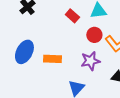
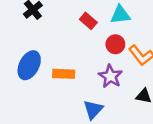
purple star: (90, 61) -> (110, 76), turned -30

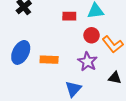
red rectangle: (88, 21) -> (69, 16), turned -40

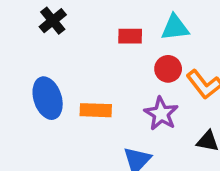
blue ellipse: (21, 52) -> (48, 98), turned -45

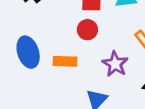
red circle: (168, 69) -> (87, 30), moved

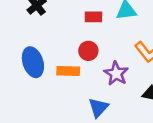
red circle: (87, 30) -> (88, 51), moved

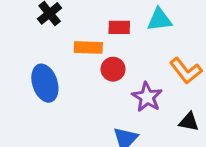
orange rectangle: (68, 71) -> (88, 47), moved

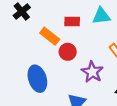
orange rectangle: (88, 47) -> (50, 36), turned 36
blue ellipse: (45, 83) -> (37, 79), moved

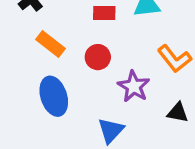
orange rectangle: (50, 36) -> (51, 44), moved

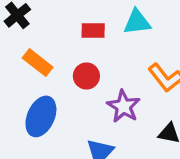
blue ellipse: (54, 96) -> (41, 116), turned 42

